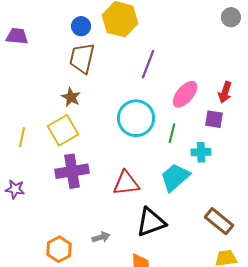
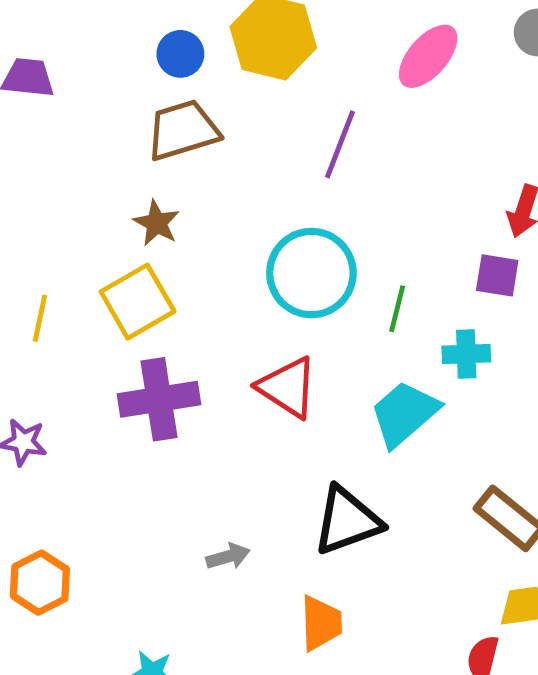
brown trapezoid: (82, 58) -> (183, 130), turned 60
pink ellipse: (185, 94) -> (428, 56), moved
red triangle: (126, 183) -> (288, 387), moved, turned 40
orange hexagon: (59, 249) -> (40, 583), moved

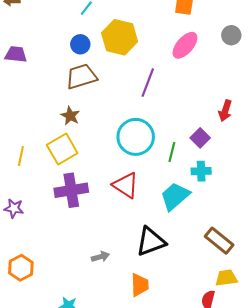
purple square: (497, 275) -> (200, 138), moved, turned 36

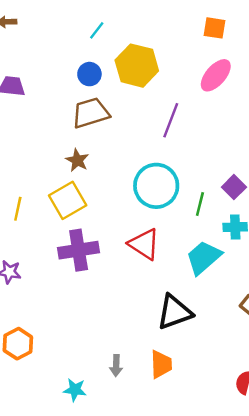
gray arrow: (100, 257) -> (116, 366), moved, turned 108

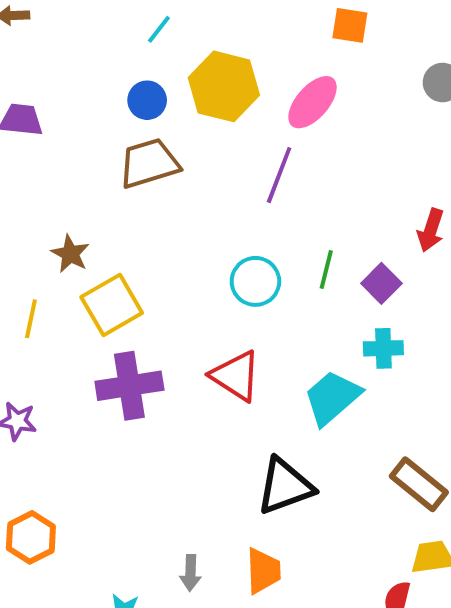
pink ellipse: (216, 75) -> (313, 102), moved
brown star: (77, 160) -> (70, 254), moved
cyan circle: (156, 186) -> (255, 281), size x0.7
green line: (200, 204) -> (326, 270), moved

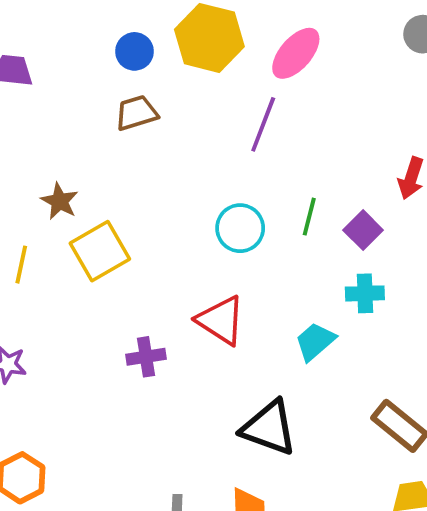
brown trapezoid: (149, 163) -> (136, 113), size x0.7
purple cross: (129, 386) -> (146, 357), moved, size x0.6
cyan trapezoid: (332, 398) -> (315, 341), size x0.7
black triangle: (285, 486) -> (269, 428), turned 40

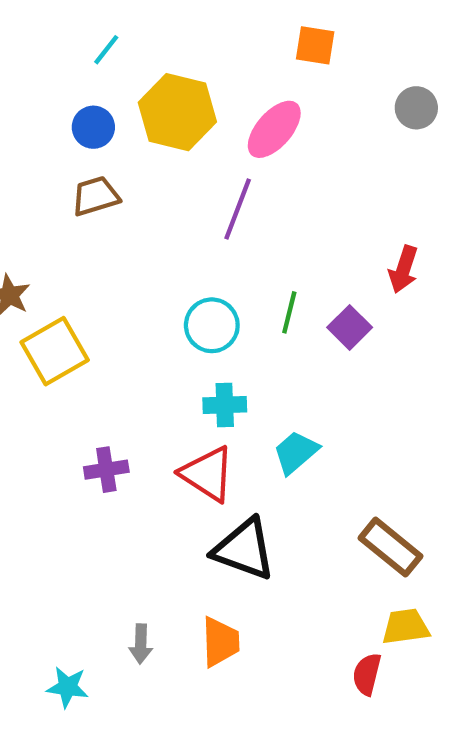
cyan cross: (365, 293) -> (225, 405), moved
red triangle: (221, 320) -> (207, 474), moved

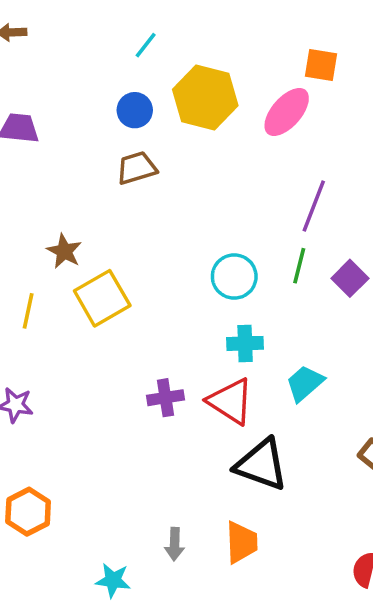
orange square: (315, 45) -> (321, 65), moved
purple line: (238, 209) -> (314, 206), moved
purple cross: (106, 470) -> (165, 398), moved

